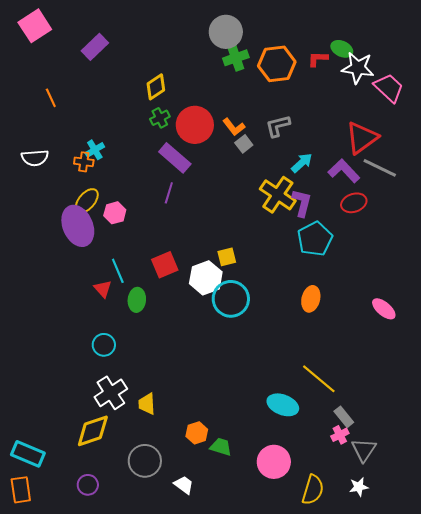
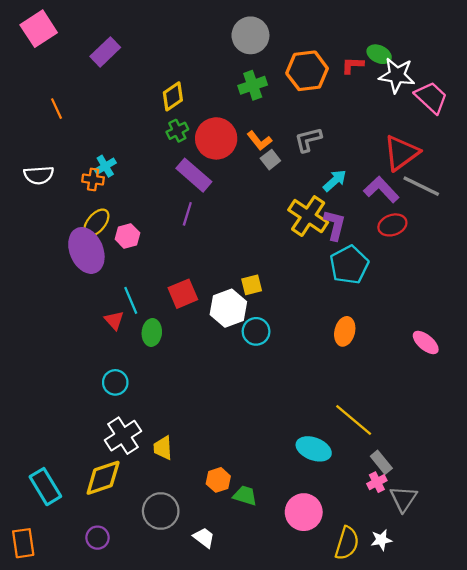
green cross: (236, 58) -> (253, 85), moved
cyan circle: (231, 299) -> (256, 331), size x0.7
cyan rectangle: (28, 454) -> (45, 487), moved, turned 36
white star: (359, 487) -> (381, 540), moved

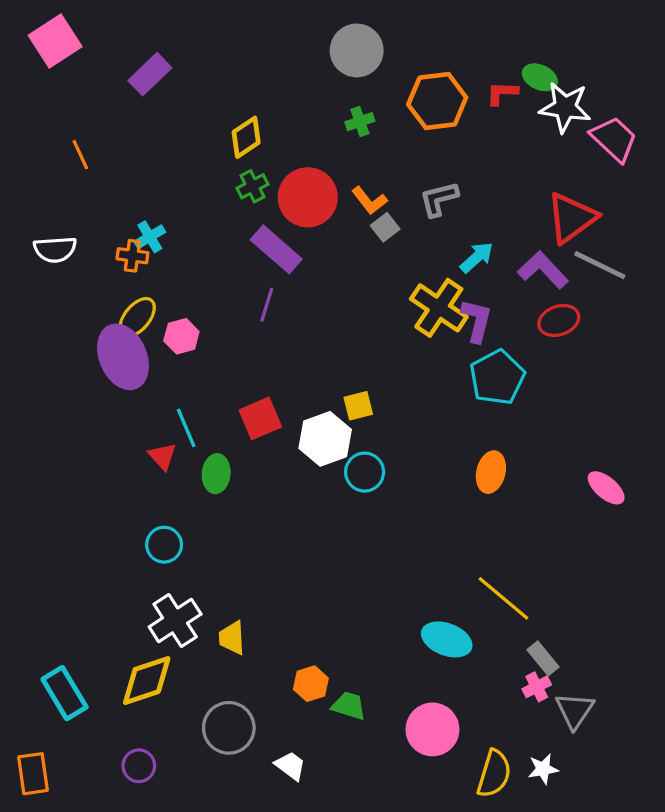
green cross: (253, 85) -> (360, 122), size x0.7

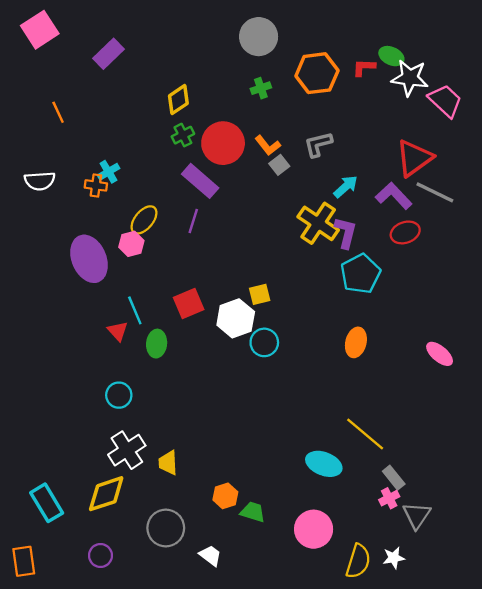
yellow ellipse: (137, 317) -> (144, 220), moved

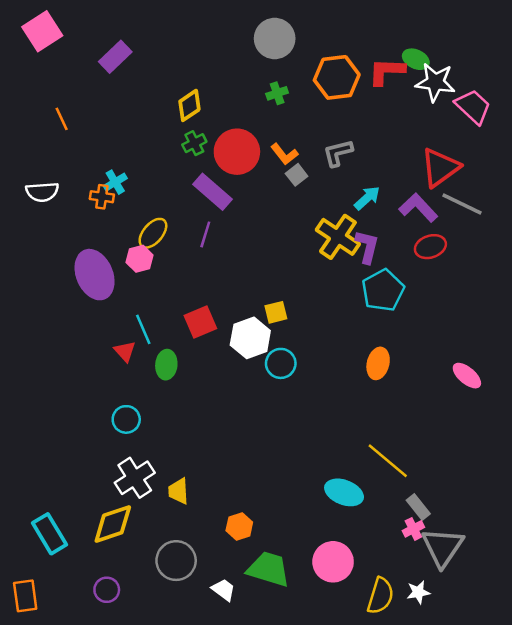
red L-shape: (364, 68) -> (387, 71), size x1.5
green trapezoid: (253, 512) -> (269, 569), moved, size x1.6
gray triangle: (417, 515) -> (443, 547), size x1.4

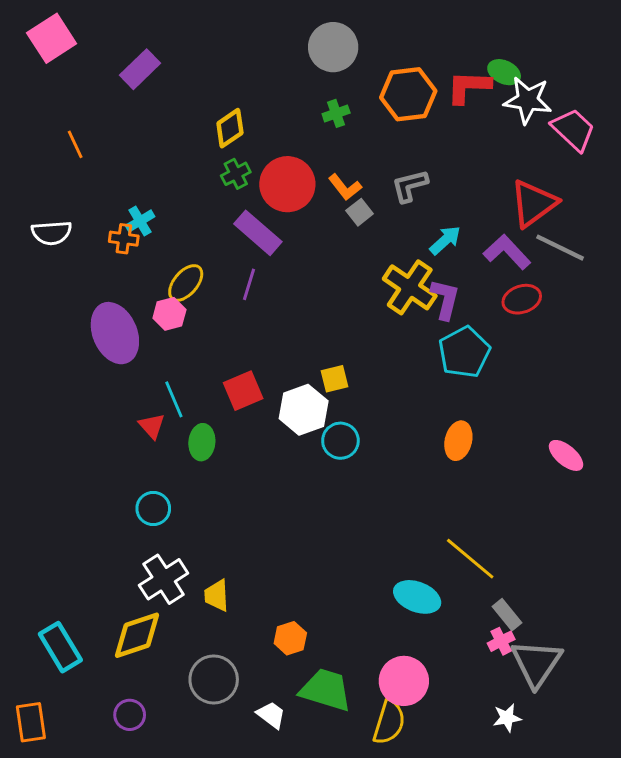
yellow semicircle: (381, 596) -> (389, 722), moved

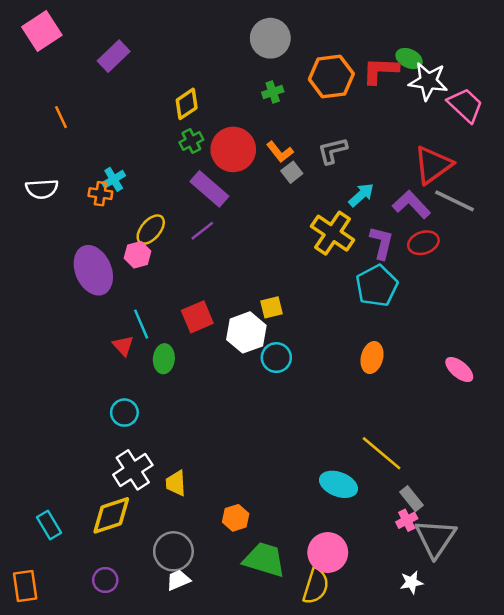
purple line: (249, 284) -> (202, 231), turned 35
purple L-shape: (445, 299) -> (382, 243), moved
cyan rectangle: (60, 647) -> (49, 525), size x0.7
white trapezoid: (271, 715) -> (178, 580), moved, turned -60

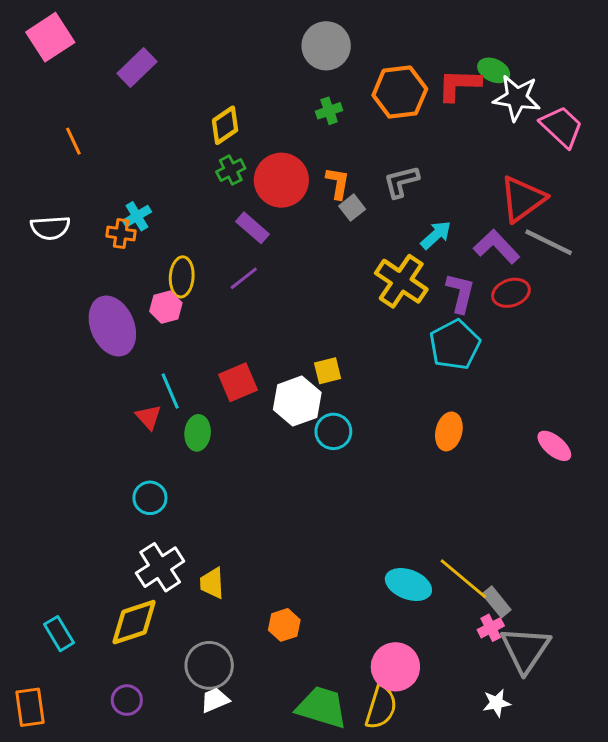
orange L-shape: (280, 152) -> (338, 183), turned -132
purple rectangle: (209, 189) -> (252, 228), size x0.7
yellow ellipse: (151, 230) -> (182, 277), turned -36
yellow line: (382, 453) -> (463, 579), moved
green trapezoid: (264, 560) -> (322, 707), moved

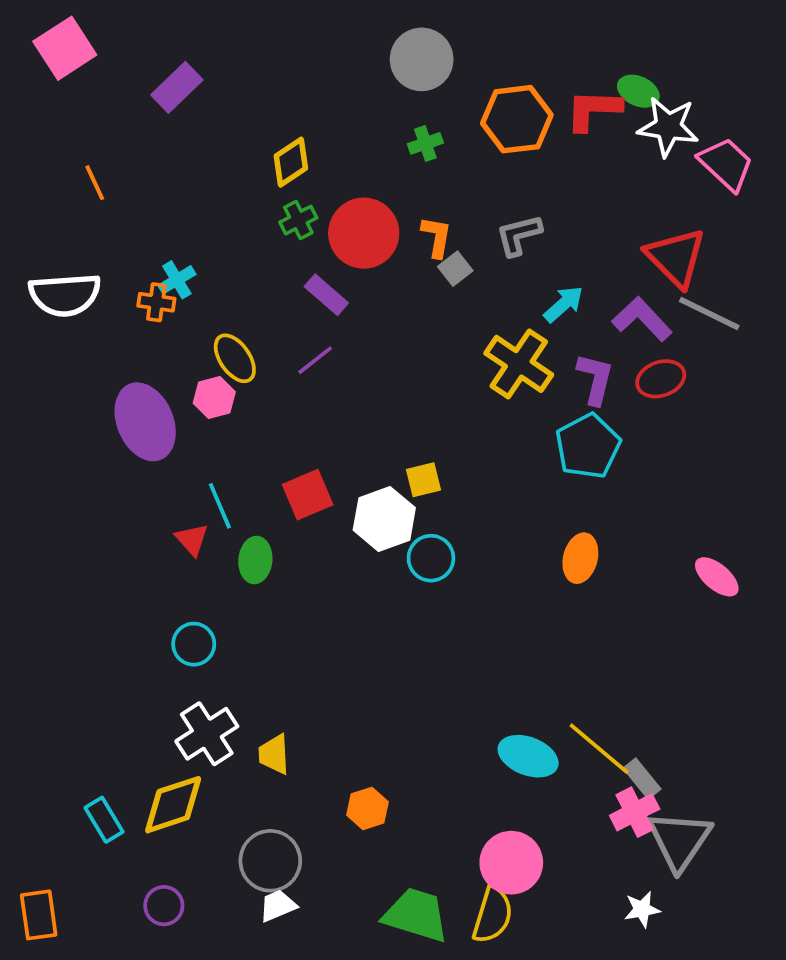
red triangle: (523, 199) -> (676, 257), turned -39
white semicircle: (50, 228) -> (65, 295), size x1.4
yellow ellipse: (182, 277) -> (235, 358), turned -39
pink cross: (491, 628) -> (635, 812), size x1.4
cyan rectangle: (59, 634) -> (104, 820), moved

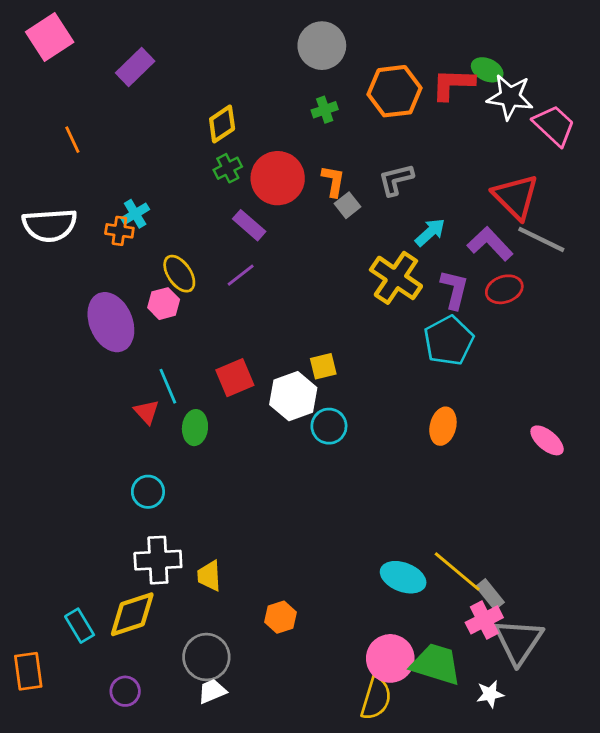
white cross: (207, 734) -> (158, 560), turned 30
orange rectangle: (39, 915) -> (28, 671), moved
green trapezoid: (416, 915) -> (436, 664), moved

